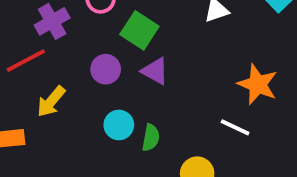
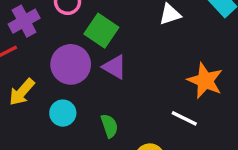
purple circle: (106, 69) -> (71, 64), size x1.5
cyan circle: (119, 125) -> (63, 113), moved
green semicircle: (151, 138) -> (109, 126), turned -30

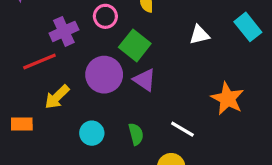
cyan circle: (63, 113) -> (92, 133), moved
white line: (184, 118) -> (182, 129), moved

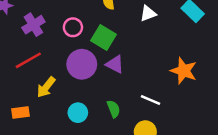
pink circle: (105, 16) -> (73, 27), moved
purple cross: (64, 31) -> (33, 25), moved
white triangle: (199, 35) -> (148, 13), moved

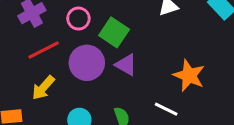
red line: (28, 60) -> (44, 50), moved
orange star: (184, 71) -> (189, 76), moved

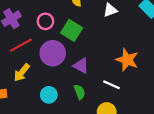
purple triangle: (126, 65) -> (81, 66), moved

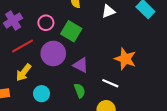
cyan circle: (49, 95) -> (42, 94), moved

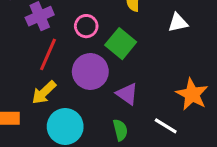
red line: (23, 46) -> (48, 54), turned -45
cyan circle: (42, 94) -> (65, 127), size x1.5

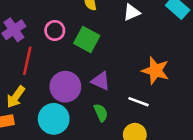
purple circle: (90, 72) -> (65, 87), moved
yellow arrow: (44, 92) -> (16, 97), moved

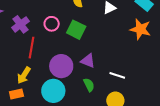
orange star: (155, 71) -> (140, 29), moved

